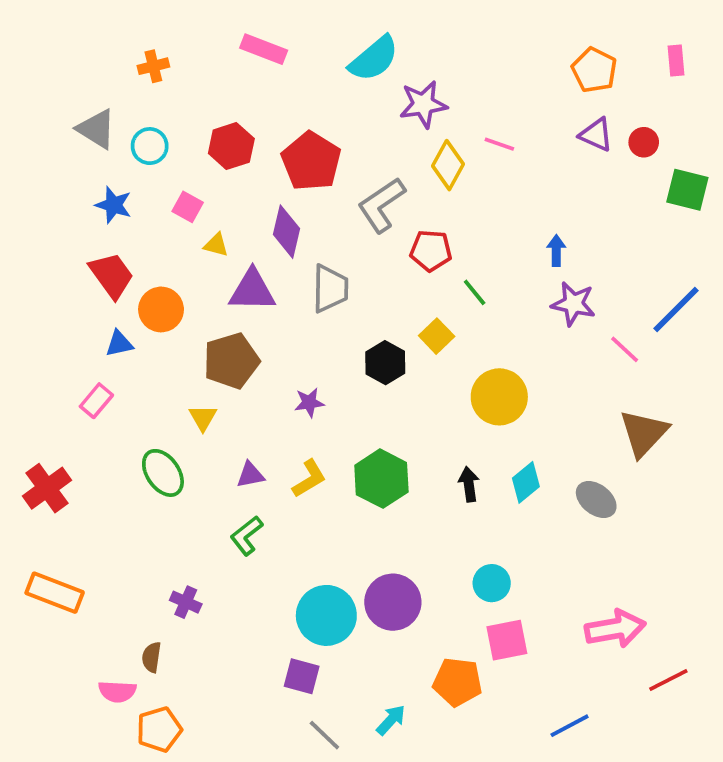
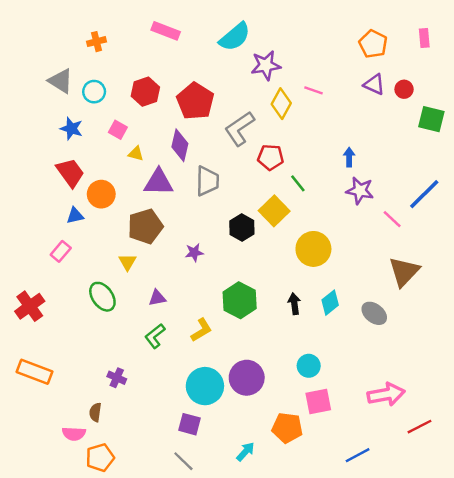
yellow square: (437, 336) -> (274, 211), size x1.4
yellow L-shape: (309, 479) -> (201, 330), moved
gray line: (324, 735) -> (183, 461), moved

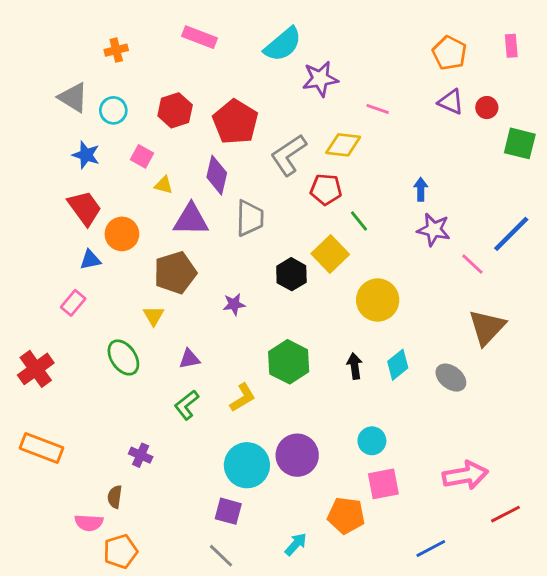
yellow diamond: (281, 104) -> (343, 145), moved, turned 68

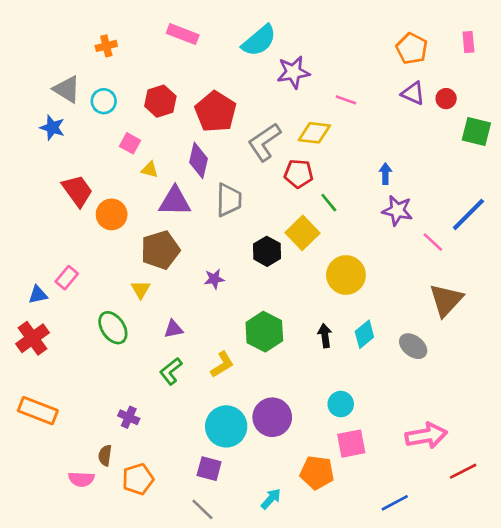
blue star: (86, 155) -> (52, 128), moved
blue triangle: (90, 260) -> (38, 295), moved
orange pentagon: (121, 551) -> (138, 479), moved

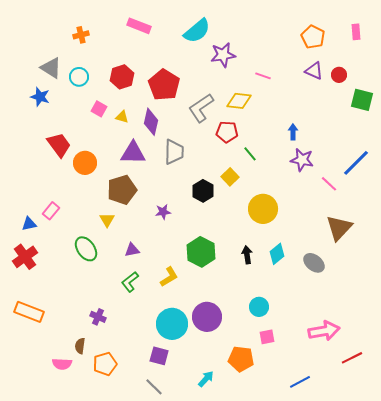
yellow triangle: (150, 170) -> (122, 117), moved
yellow square: (303, 233) -> (230, 177), size x0.7
pink square: (351, 444) -> (267, 337), size x0.7

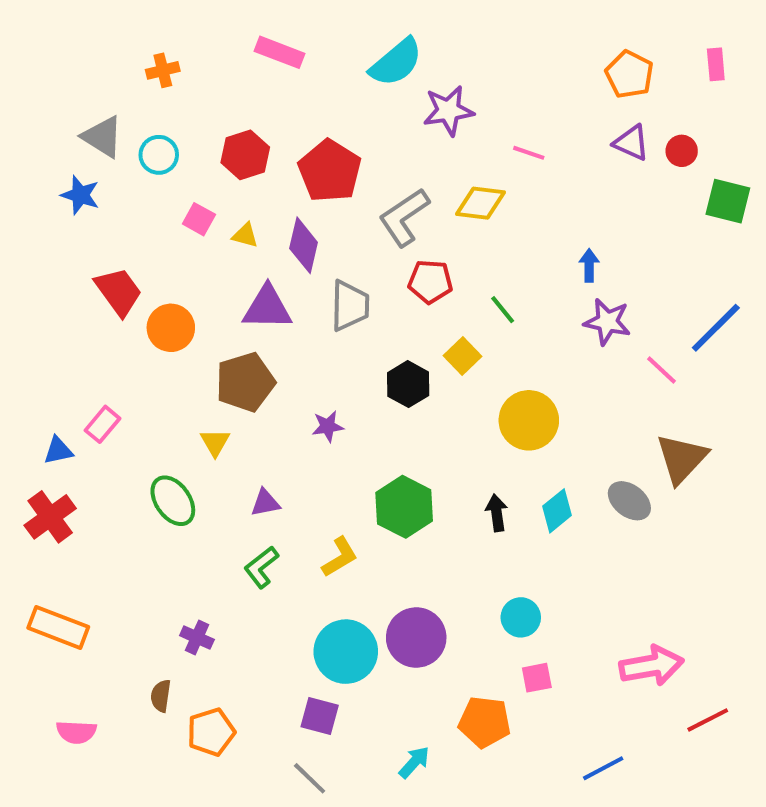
red pentagon: (227, 132) -> (430, 282), moved
gray ellipse: (314, 263) -> (629, 501), moved
pink semicircle: (62, 364) -> (76, 732), moved

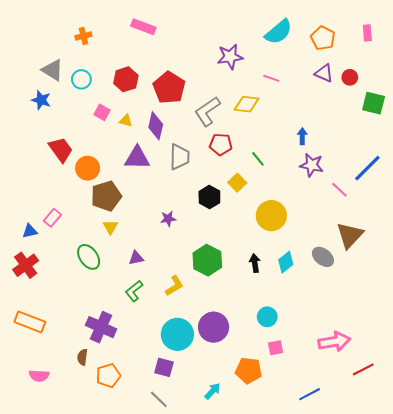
cyan semicircle: (396, 62) -> (279, 32), moved
brown pentagon: (245, 382) -> (106, 196), moved
purple cross: (197, 638) -> (101, 327), size x1.8

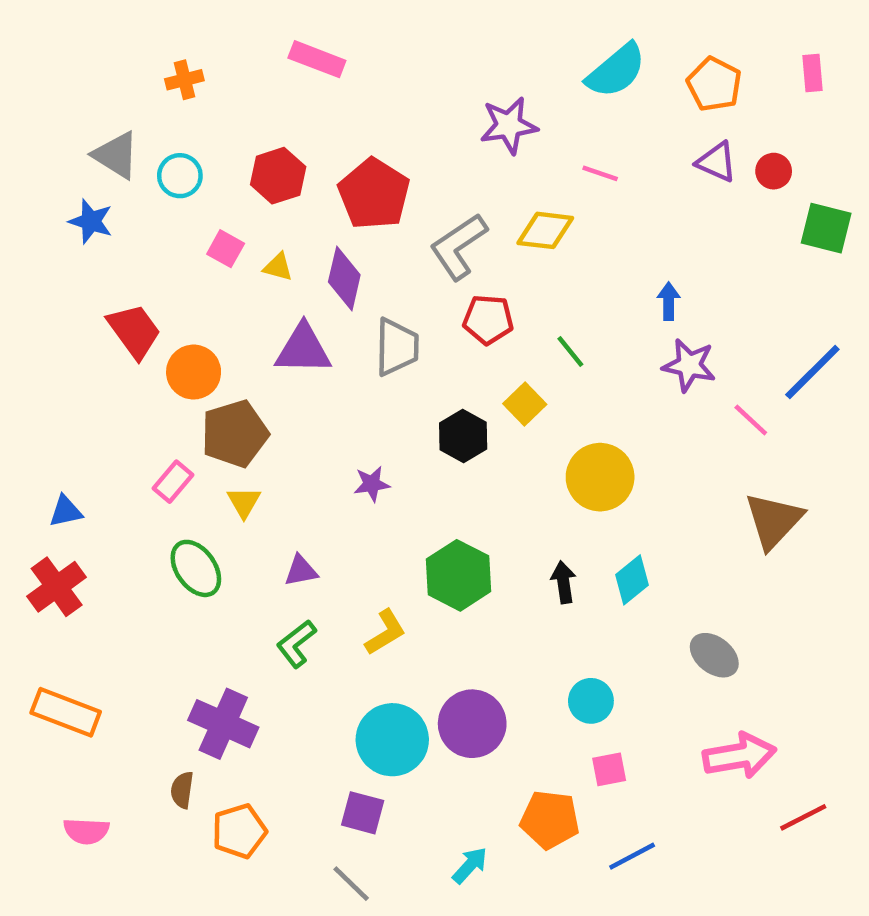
pink rectangle: (52, 218) -> (173, 482), moved
gray ellipse: (323, 257) -> (714, 655), moved
blue line: (310, 394) -> (632, 856), moved

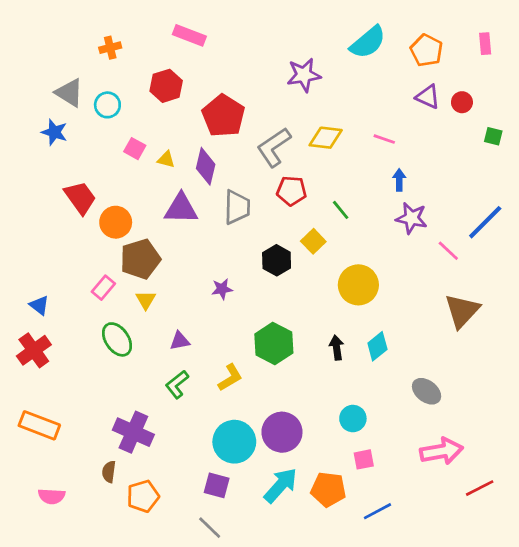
pink line: (600, 173) -> (384, 139), moved
red hexagon: (278, 176) -> (166, 86), moved
green square: (826, 228) -> (493, 136), size x0.6
blue triangle: (66, 511) -> (39, 305), turned 50
cyan arrow: (470, 865) -> (281, 485), moved, size x1.6

